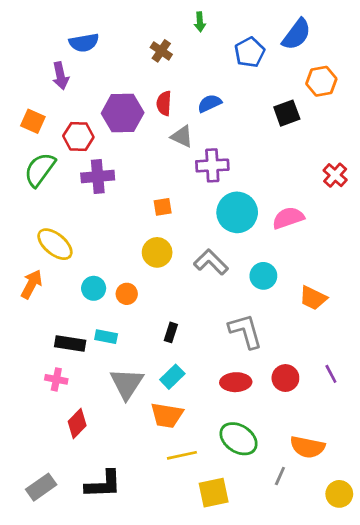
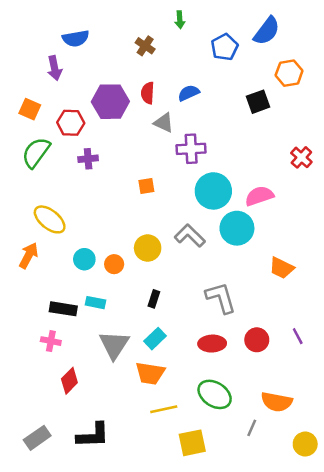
purple cross: (98, 176) -> (88, 159), size x0.7
yellow circle: (157, 252) -> (148, 248), moved
cyan circle: (263, 276) -> (237, 228), moved, size x1.4

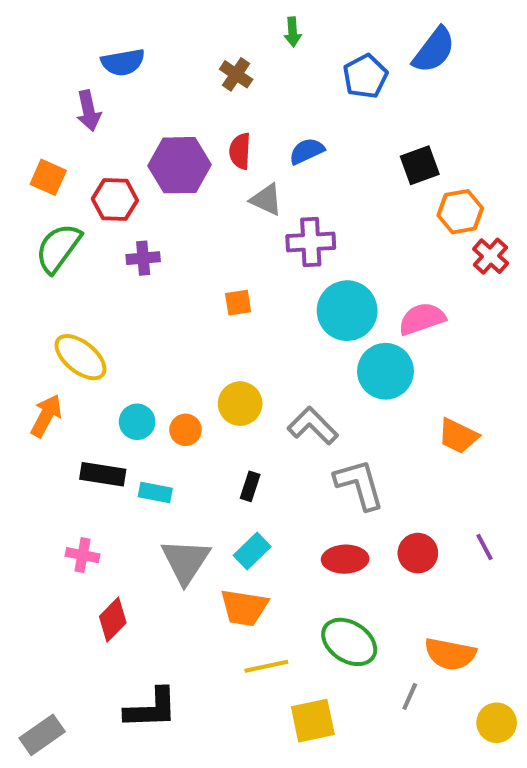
orange hexagon: (289, 73) -> (460, 212), moved
gray L-shape: (190, 236) -> (313, 426), moved
black rectangle: (63, 309) -> (103, 474), moved
gray rectangle: (37, 438) -> (42, 735), moved

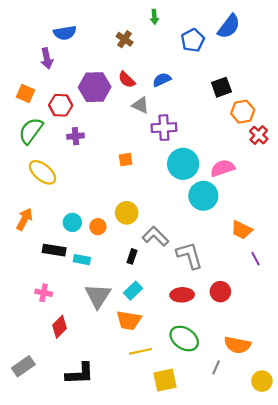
red semicircle: (240, 151) -> (127, 80), turned -48
yellow ellipse: (80, 357) -> (43, 172), moved
gray L-shape: (313, 426) -> (155, 236), moved
purple line: (484, 547) -> (256, 259), moved
gray rectangle: (42, 735) -> (23, 366), moved

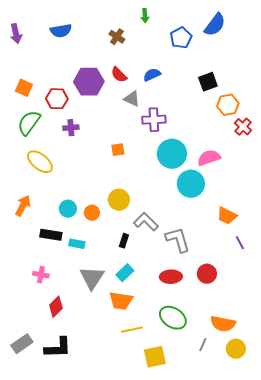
purple arrow: (47, 58) -> (16, 34), moved
black L-shape: (80, 374) -> (58, 348), moved
yellow circle: (262, 381) -> (236, 349), moved

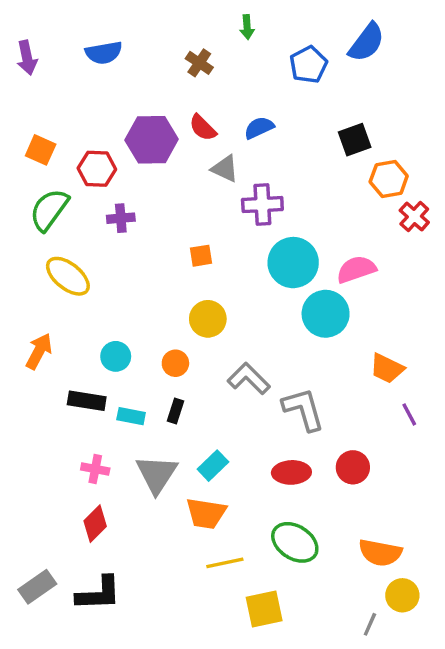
yellow circle: (119, 200) -> (208, 319), moved
orange circle: (92, 213) -> (175, 363), moved
black rectangle: (124, 241) -> (175, 411), moved
pink cross: (41, 275) -> (95, 469), moved
gray line: (203, 345) -> (370, 624), moved

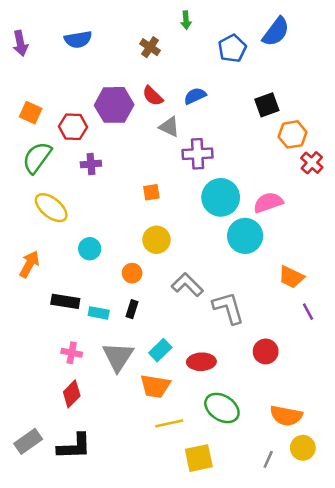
cyan circle: (116, 356) -> (90, 249), moved
red ellipse: (291, 472) -> (201, 362), moved
gray line: (370, 624) -> (268, 459), moved

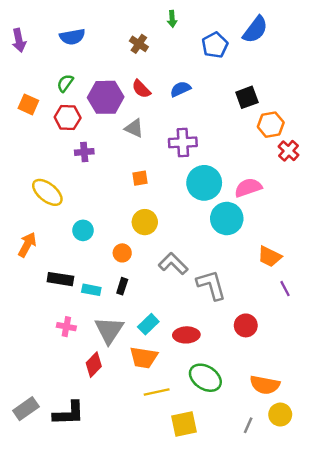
gray triangle: (169, 127) -> (134, 128), moved
green semicircle: (37, 158) -> (65, 83), moved, size x0.6
red diamond: (72, 394) -> (94, 365), moved

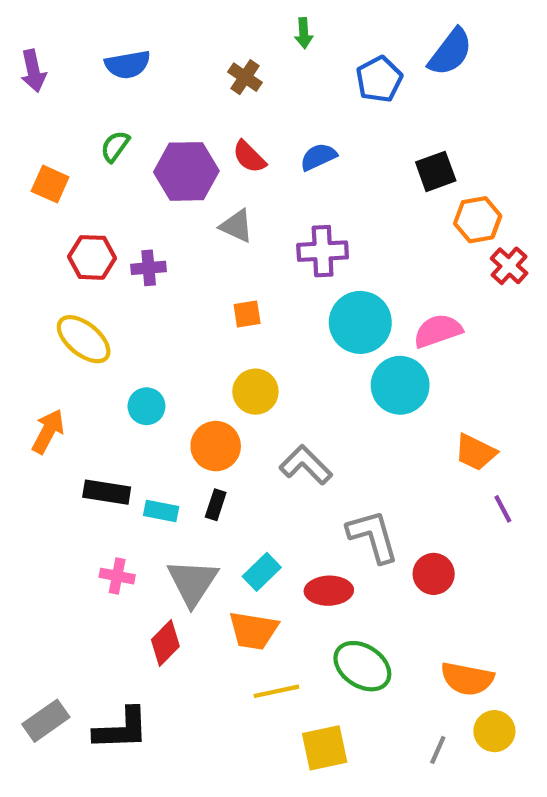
red hexagon: (68, 118) -> (92, 257), moved
orange circle: (122, 253) -> (216, 446), size x1.5
gray L-shape: (211, 285) -> (373, 536), moved

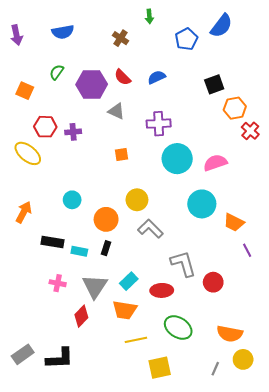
yellow ellipse: (84, 339) -> (28, 153), moved
cyan circle: (400, 385) -> (202, 204), moved
yellow circle: (255, 392) -> (137, 200), moved

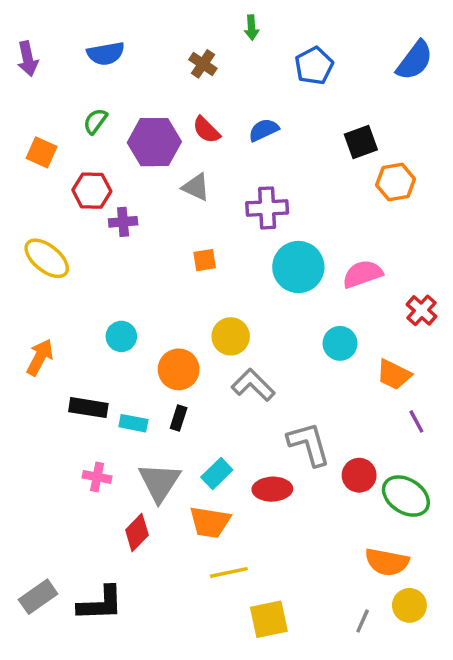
blue semicircle: (221, 26) -> (415, 60), moved
red hexagon: (45, 127) -> (92, 191), moved
red cross: (250, 131) -> (422, 310), moved
cyan circle: (202, 204) -> (340, 343), size x0.7
green ellipse: (178, 328) -> (406, 496), moved

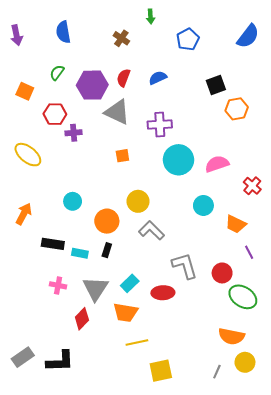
blue semicircle: (106, 54) -> (63, 32), turned 90
red semicircle: (206, 130) -> (123, 78), turned 66
gray triangle: (196, 187) -> (117, 112), size x1.5
red circle: (359, 475) -> (222, 273), moved

